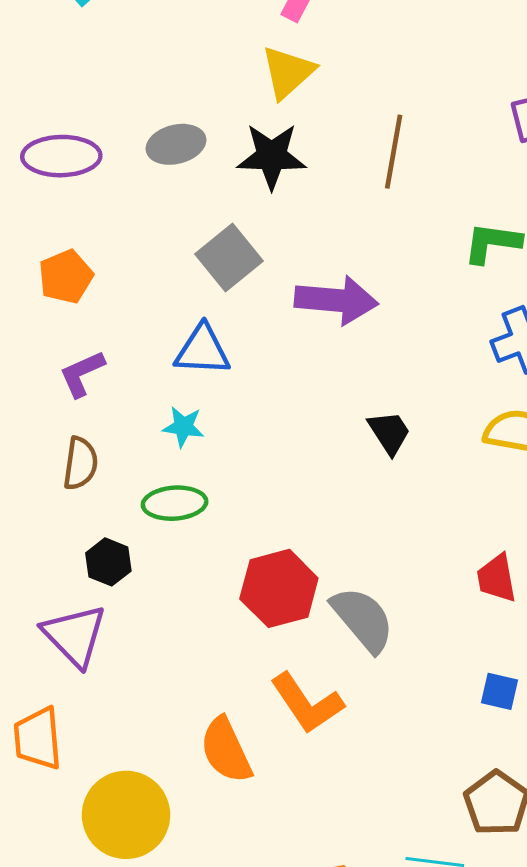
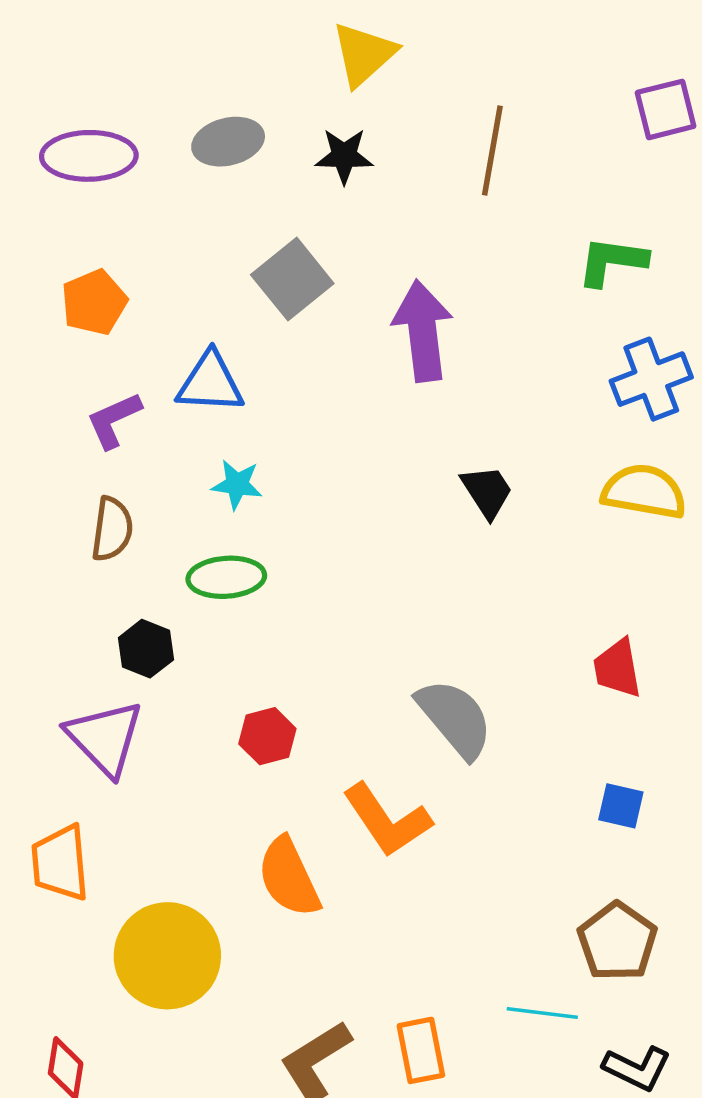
black star: (272, 156) -> (344, 156), size x0.7
purple arrow: (336, 300) -> (423, 331), turned -102
blue triangle: (202, 350) -> (210, 383), moved
red hexagon: (279, 588) -> (267, 736), moved, size x0.6

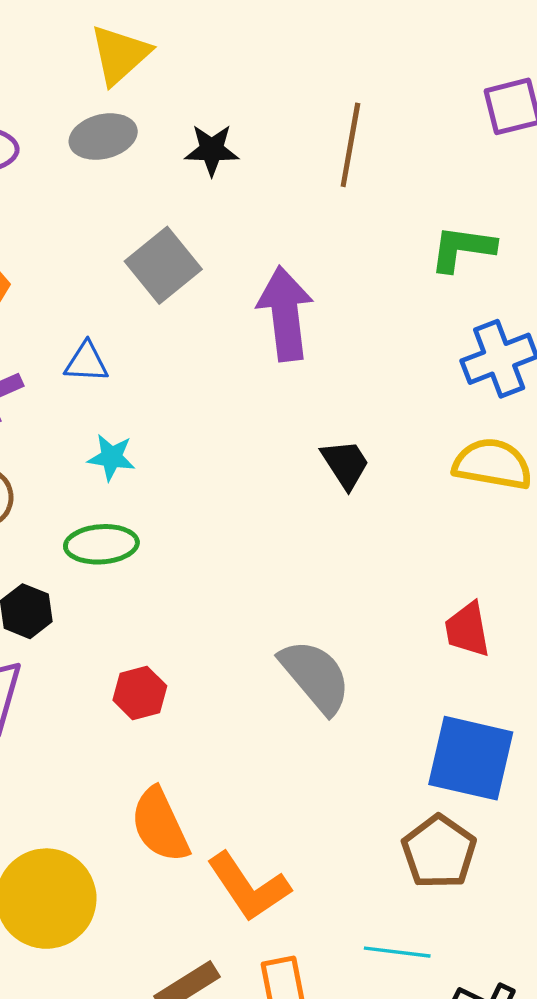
yellow triangle: (364, 54) -> (120, 55), moved
blue triangle: (210, 383) -> (86, 362), size x0.7
blue square: (621, 806) -> (471, 758), size x2.0
orange L-shape: (387, 820) -> (248, 887), moved
brown pentagon: (617, 942) -> (439, 852), moved

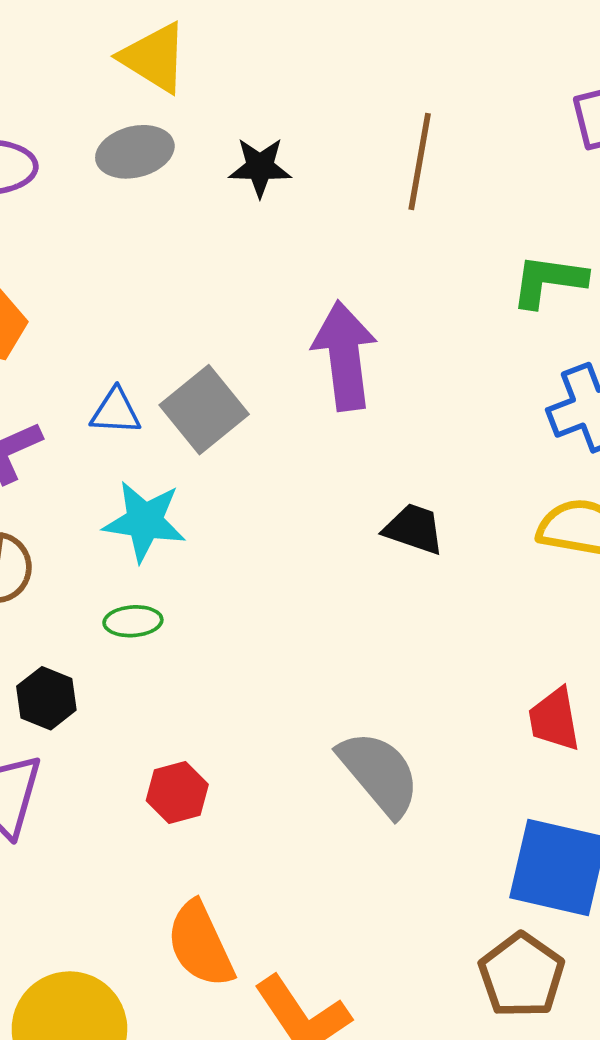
yellow triangle: (120, 55) -> (154, 58), turned -46
gray square: (163, 265) -> (204, 410), moved
cyan star: (111, 457) -> (145, 521), size x1.5
black trapezoid: (345, 464) -> (414, 529), turned -38
green ellipse: (101, 544) -> (133, 621), size x0.7

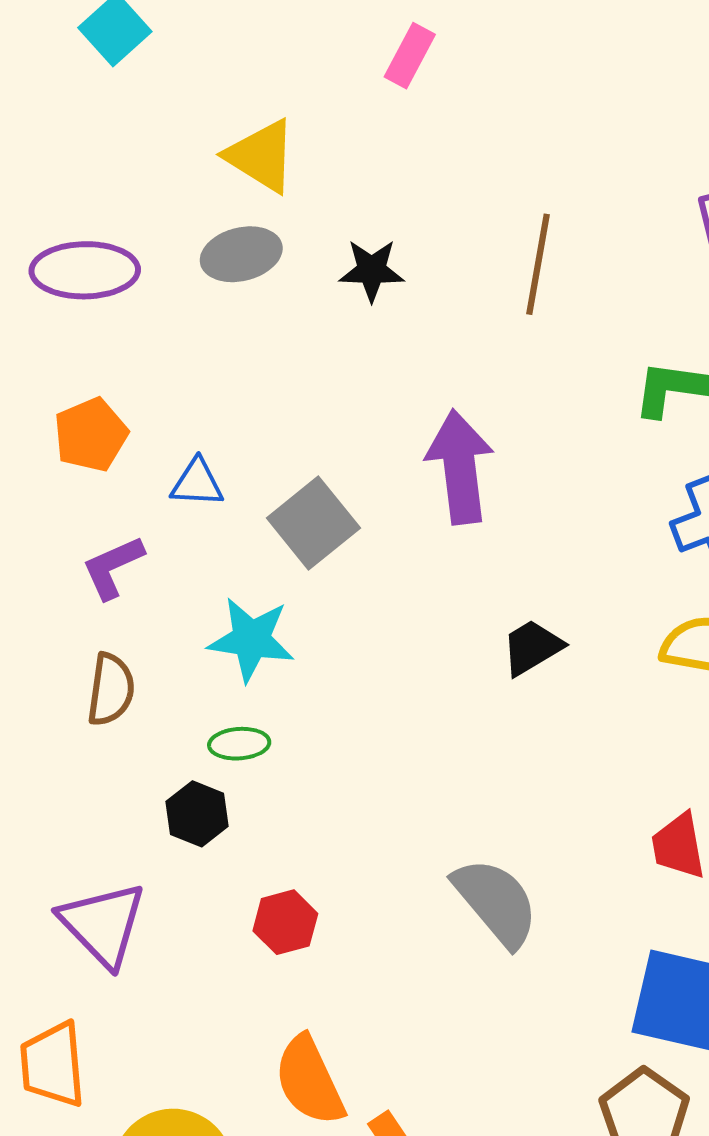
blue triangle: (116, 412) -> (197, 483), moved
black trapezoid: (414, 529) -> (532, 647), turned -50
black hexagon: (46, 698) -> (197, 814), moved

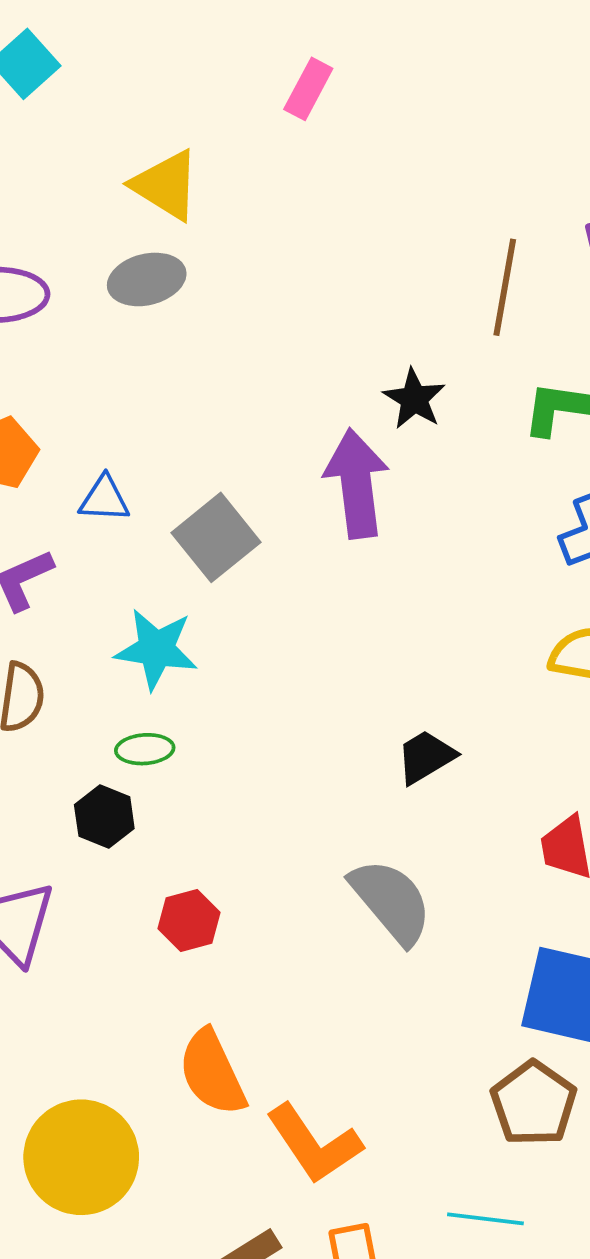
brown line: (538, 264) -> (505, 287), moved
black star: (372, 270) -> (414, 399), moved, turned 30
black trapezoid: (532, 647) -> (426, 757), moved

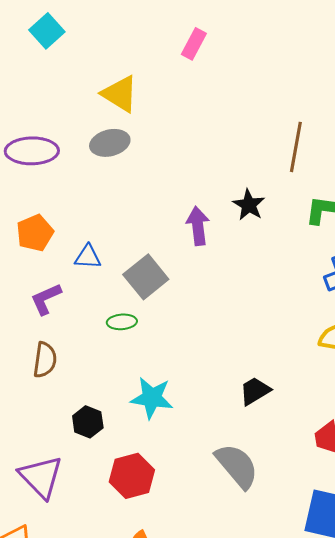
purple arrow: (356, 484) -> (198, 226), moved, size x0.7
cyan star: (156, 649) -> (152, 398), moved
green ellipse: (145, 749) -> (122, 322), moved
red hexagon: (189, 921) -> (132, 476), size x1.4

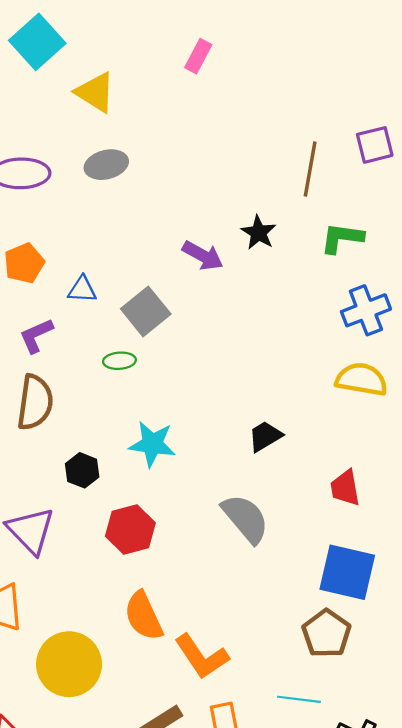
cyan square: (47, 31) -> (37, 42), size x1.4
yellow triangle: (120, 94) -> (95, 92), moved
purple arrow: (198, 226) -> (203, 256), turned 126
brown semicircle: (45, 360) -> (35, 402), size x1.4

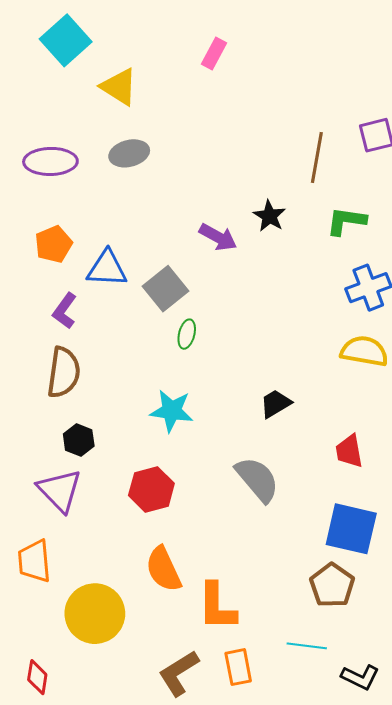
blue triangle: (82, 290) -> (107, 268), size x1.5
purple L-shape: (36, 336) -> (65, 311), turned -30
green ellipse: (119, 361) -> (187, 334), moved, turned -72
black hexagon: (82, 470) -> (79, 440), moved
orange L-shape: (202, 657) -> (217, 607), turned 34

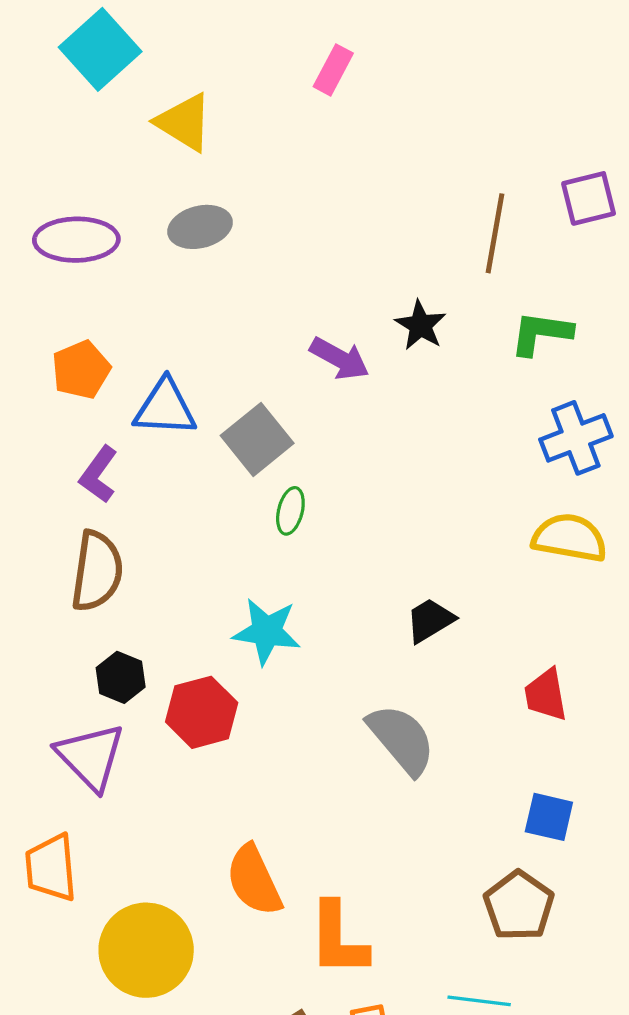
red hexagon: (151, 489) -> (202, 712), moved
blue square: (351, 529) -> (549, 817), size x0.6

